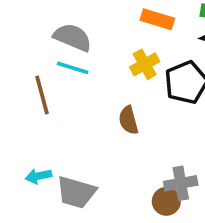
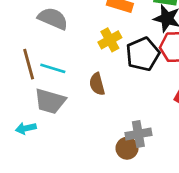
cyan line: (73, 68) -> (53, 68), moved
gray trapezoid: (76, 192) -> (50, 101), moved

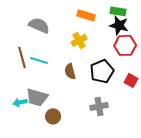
black pentagon: (143, 54) -> (102, 71), moved
gray trapezoid: (50, 101) -> (37, 97), moved
brown circle: (127, 148) -> (53, 116), moved

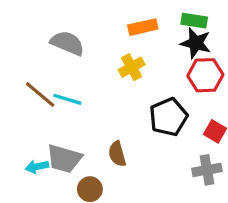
orange rectangle: (86, 15) -> (143, 27), turned -30
brown line: (22, 57) -> (40, 94), turned -35
brown semicircle: (70, 71) -> (117, 154), moved
gray cross: (99, 106) -> (207, 170), moved

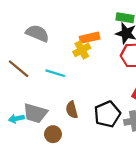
orange rectangle: (143, 27) -> (90, 38), moved
cyan line: (67, 99) -> (55, 73), moved
black pentagon: (168, 117) -> (107, 114), moved

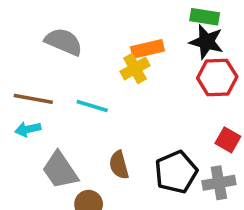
brown line: (19, 69) -> (33, 99), turned -30
gray trapezoid: (35, 113) -> (60, 170), turned 40
cyan arrow: (16, 119) -> (28, 129), moved

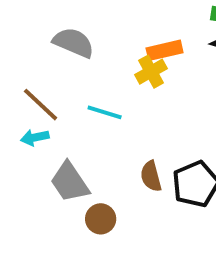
brown line: (33, 99) -> (41, 105), turned 33
brown semicircle: (119, 165) -> (151, 176), moved

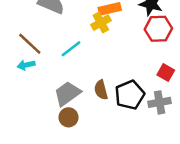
cyan line: (105, 112) -> (71, 49), turned -55
gray trapezoid: (70, 182) -> (67, 94), moved, turned 88

